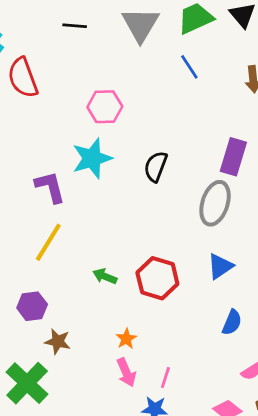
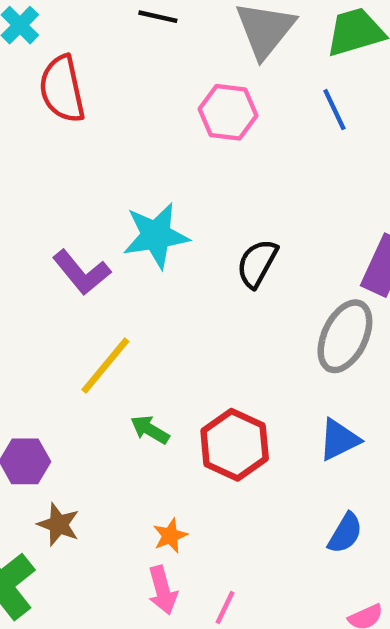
pink hexagon: (105, 107) -> (228, 112), moved
purple L-shape: (50, 187) -> (81, 272), turned 147
yellow line: (48, 242) -> (105, 365), moved

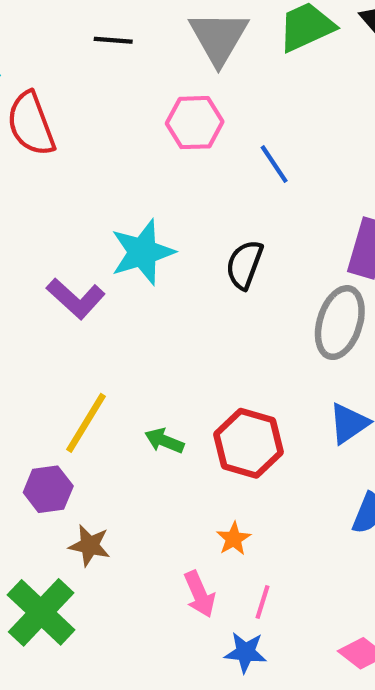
blue line: (334, 110) -> (274, 164), moved
yellow line: (105, 365) -> (86, 423), moved
orange star: (170, 536) -> (234, 539), moved

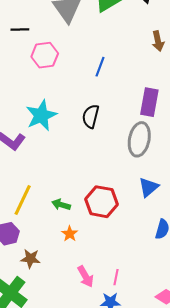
black line: (113, 40) -> (20, 29), moved
pink hexagon: (195, 123) -> (45, 55), moved
blue line: (274, 164) -> (100, 67), turned 60
orange star: (234, 539) -> (70, 234), moved

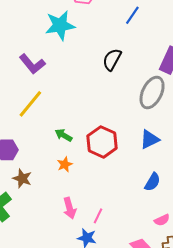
cyan star: (41, 115) -> (60, 25), moved
yellow line: (23, 200) -> (30, 104), moved

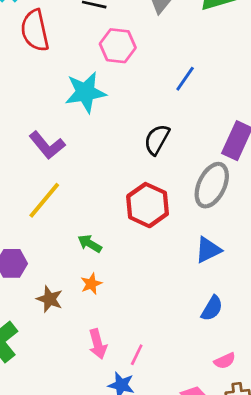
red hexagon: (102, 142) -> (148, 205), moved
brown star: (22, 178) -> (50, 299), moved

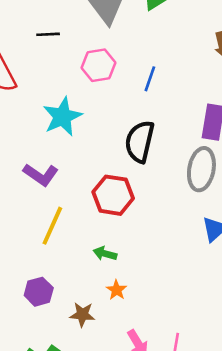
pink hexagon: (118, 46) -> (98, 65), moved
black semicircle: (157, 140) -> (140, 142), size x1.4
red hexagon: (148, 205) -> (113, 195), moved

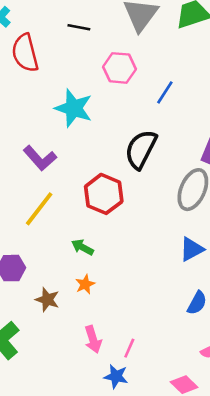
cyan star: (62, 117) -> (74, 108), turned 30

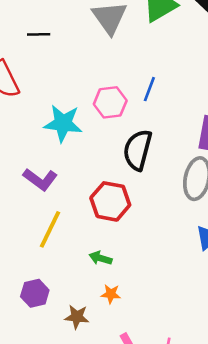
black line: (79, 27) -> (39, 34), moved
pink hexagon: (119, 68) -> (110, 102), moved
orange star: (85, 284) -> (111, 294), turned -30

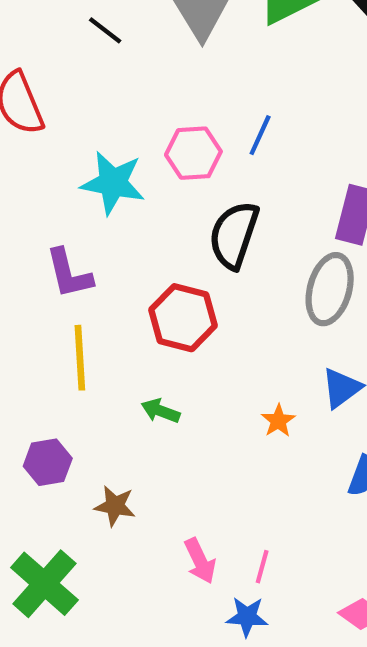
black line: (39, 34) -> (105, 30), moved, turned 35
purple L-shape: (40, 179) -> (69, 274), turned 36
yellow line: (50, 229) -> (80, 358), turned -33
orange star: (111, 294) -> (278, 421), moved, turned 30

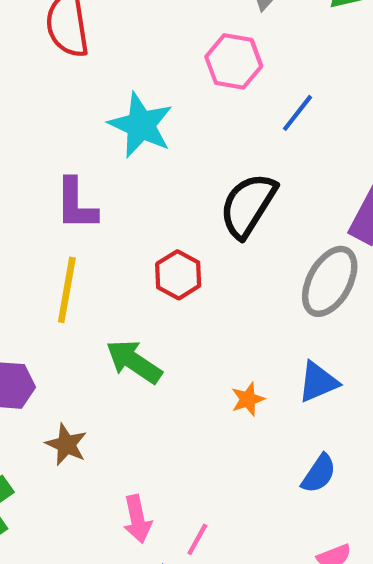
pink hexagon: (193, 153) -> (234, 61), moved
red hexagon: (183, 318) -> (178, 275), size x0.7
green arrow: (161, 411) -> (134, 362), size x1.5

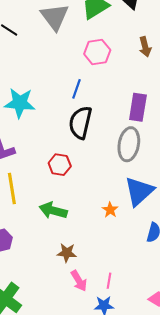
pink hexagon: (234, 61) -> (97, 52), moved
blue line: (298, 113) -> (77, 89), moved
blue triangle: (318, 382) -> (139, 191), size x1.5
brown star: (66, 445) -> (67, 253), moved

